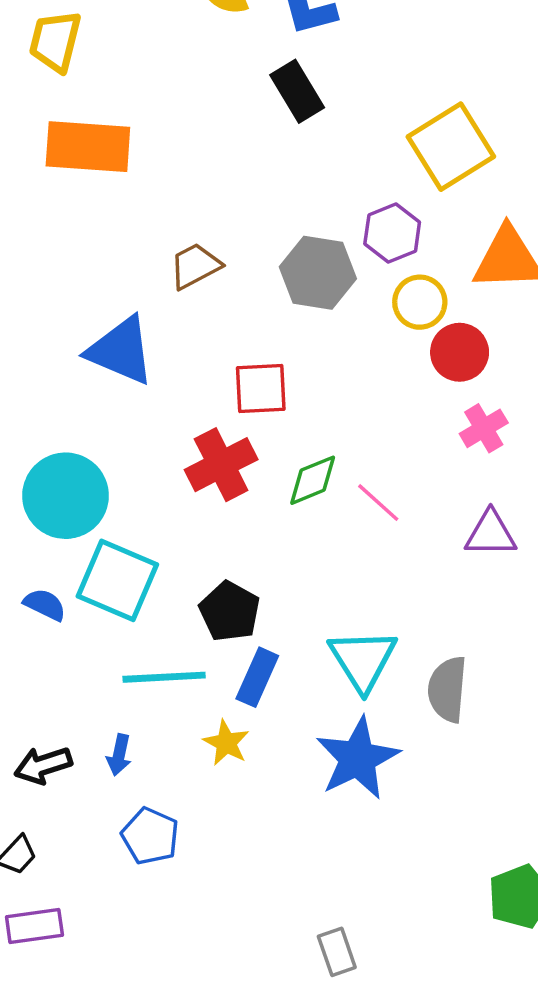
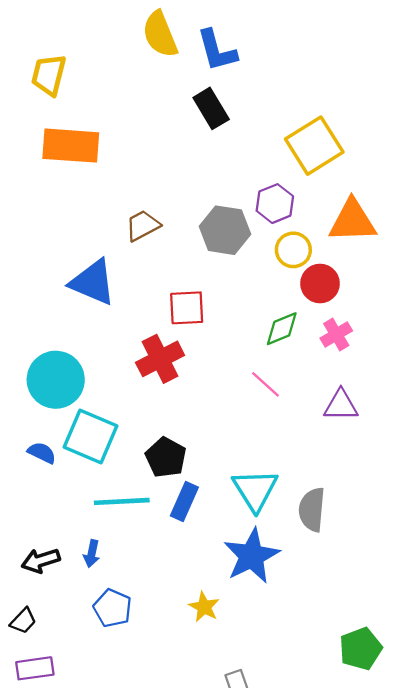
green diamond: (313, 480) -> (282, 329), moved
yellow star: (226, 743) -> (204, 607), moved

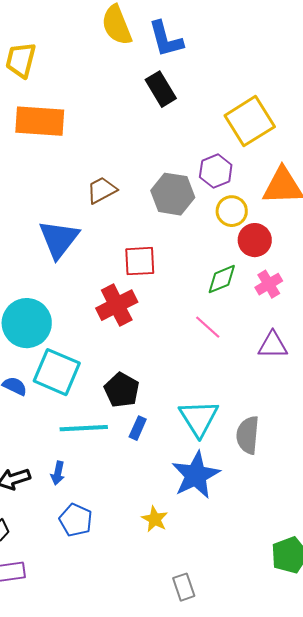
blue triangle: (93, 282) -> (59, 239), turned 45
blue rectangle: (184, 501) -> (138, 428), size x0.7

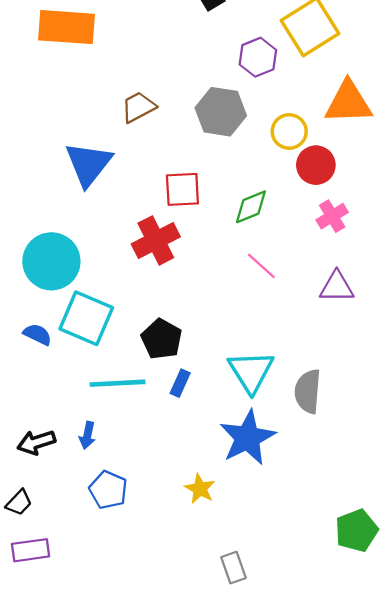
purple hexagon: (216, 171) -> (258, 57), moved
green diamond: (222, 279) -> (251, 207), moved

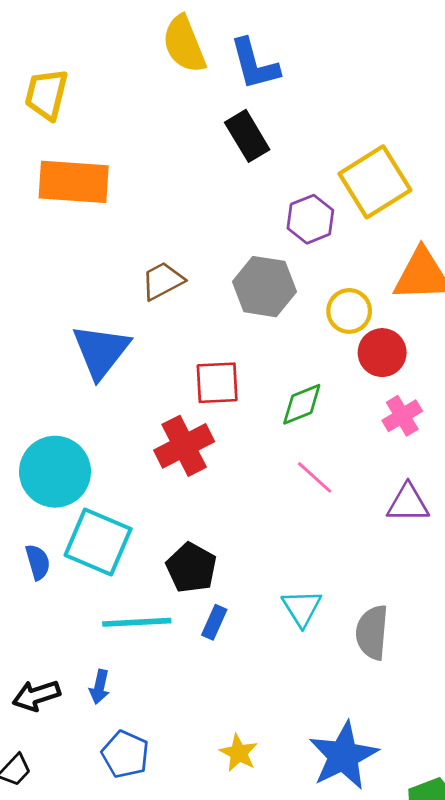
blue semicircle: (37, 334) -> (38, 562), turned 48
cyan triangle: (251, 372) -> (302, 608), size x0.7
blue star: (247, 438) -> (343, 756), moved

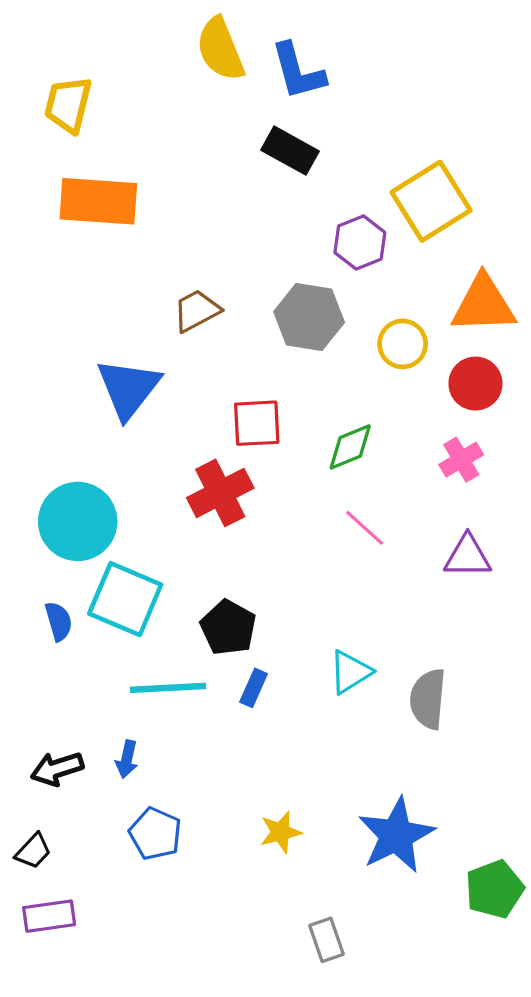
black rectangle: (247, 136) -> (290, 151), turned -30
red circle: (382, 353) -> (475, 384), moved
cyan triangle: (302, 608) -> (350, 672), turned 30
yellow star: (239, 753) -> (281, 832), turned 30

